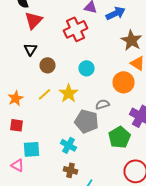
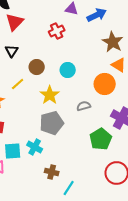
red cross: (76, 29) -> (57, 31), size x0.7
brown circle: (48, 65) -> (37, 67), moved
yellow line: (45, 94) -> (18, 84), moved
gray pentagon: (87, 121) -> (52, 123), moved, turned -30
cyan cross: (69, 145) -> (35, 147), moved

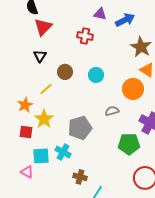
red cross: (57, 31) -> (85, 36), turned 35
yellow star: (50, 95) -> (44, 119), moved
green pentagon: (101, 139) -> (129, 144), turned 30

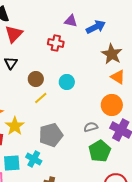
yellow line: (46, 89) -> (41, 98), moved
orange circle: (133, 89) -> (112, 105), moved
gray semicircle: (112, 111) -> (91, 127), moved
green pentagon: (129, 144) -> (100, 151), turned -30

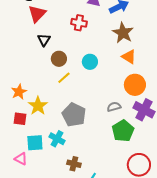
brown star: (112, 54) -> (123, 33), moved
black triangle: (11, 63) -> (44, 40), moved
orange triangle: (118, 77) -> (129, 57), moved
gray pentagon: (51, 135) -> (74, 115), turned -30

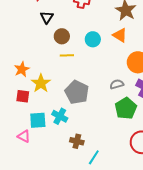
orange triangle: (129, 57) -> (120, 35), moved
yellow line: (64, 78) -> (67, 55), turned 40

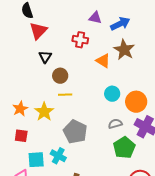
orange triangle: (120, 35) -> (103, 61), moved
cyan circle: (93, 39) -> (112, 94), moved
yellow star: (41, 83) -> (44, 112), moved

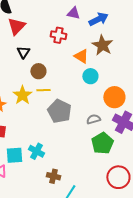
cyan circle: (112, 94) -> (90, 76), moved
yellow star: (44, 112) -> (22, 95), moved
gray pentagon: (75, 132) -> (59, 111), moved

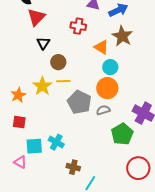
orange circle: (114, 97) -> (107, 88), moved
gray semicircle: (93, 119) -> (103, 110), moved

